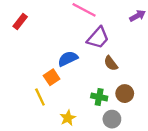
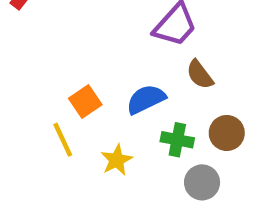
blue semicircle: (68, 59) -> (146, 99), moved
yellow star: (68, 118) -> (117, 160), moved

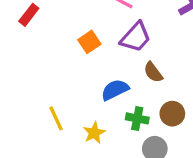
orange square: (85, 102) -> (89, 42), moved

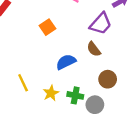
purple trapezoid: (136, 37) -> (101, 24), moved
green cross: (137, 118) -> (75, 95), moved

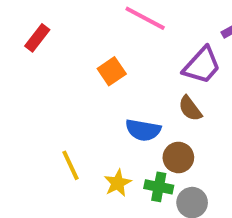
blue semicircle: (66, 62) -> (143, 130), turned -144
brown circle: (108, 79) -> (178, 157), moved

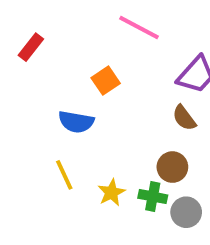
blue semicircle: (143, 130) -> (76, 122), moved

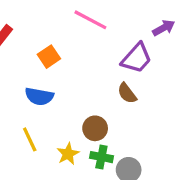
orange square: (106, 81) -> (49, 57), moved
brown circle: (172, 167) -> (95, 128), moved

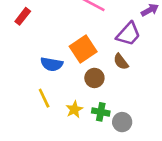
orange square: (49, 57) -> (83, 49), moved, size x1.5
brown circle: (95, 128) -> (94, 78), moved

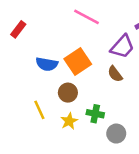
blue semicircle: (52, 64) -> (47, 64), moved
brown circle: (94, 78) -> (68, 93), moved
green cross: (101, 112) -> (95, 114), moved

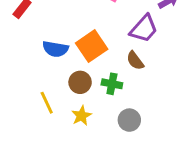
green cross: (95, 114) -> (112, 84), moved
gray circle: (116, 134) -> (129, 120), moved

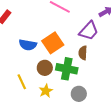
brown semicircle: (135, 61) -> (83, 53), turned 40
green cross: (112, 84) -> (67, 69), size x1.5

